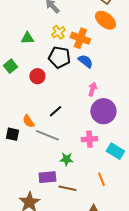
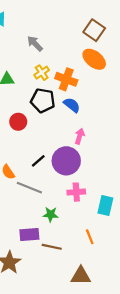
purple circle: (103, 111) -> (66, 161), moved
cyan rectangle: (115, 151) -> (105, 205), turned 72

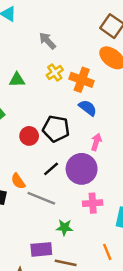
black pentagon: (43, 101) -> (56, 129), moved
red circle: (18, 122) -> (29, 136), moved

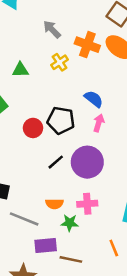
orange cross: (82, 80) -> (87, 45), moved
pink arrow: (96, 142) -> (99, 123), moved
orange semicircle: (18, 181) -> (54, 204), moved, turned -56
gray line: (41, 198) -> (24, 219), moved
pink cross: (93, 203) -> (87, 204), moved

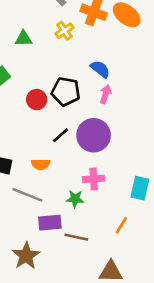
orange semicircle: (54, 204) -> (41, 164), moved
orange line: (114, 248) -> (121, 225), turned 54

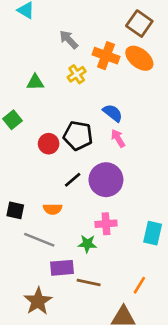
pink arrow: (105, 94) -> (118, 138), turned -48
orange line: (121, 225) -> (139, 285), moved

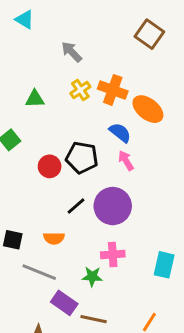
orange cross: (106, 56) -> (113, 90), moved
orange ellipse: (139, 58) -> (148, 109), moved
purple rectangle: (62, 268) -> (64, 303), turned 40

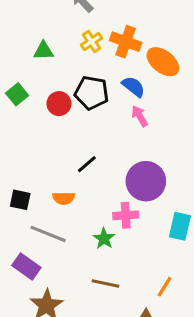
black pentagon: (82, 158) -> (92, 93), moved
red circle: (50, 166) -> (59, 104), moved
purple circle: (113, 206) -> (146, 181), moved
green star: (92, 277) -> (104, 239), turned 30
purple rectangle: (64, 303) -> (26, 267), moved

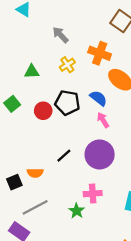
orange cross: (126, 42) -> (100, 53), moved
purple circle: (146, 181) -> (100, 154), moved
orange semicircle: (64, 198) -> (35, 173), moved
black square: (20, 200) -> (14, 182), turned -35
gray line: (48, 234) -> (35, 207), turned -50

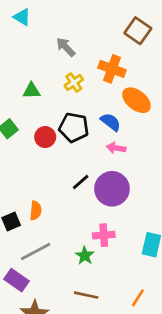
pink arrow: (103, 120) -> (116, 148), turned -49
black line: (64, 156) -> (81, 182), moved
orange semicircle: (35, 173) -> (36, 211), turned -84

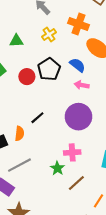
black pentagon: (74, 127) -> (49, 69), turned 30
black line: (81, 182) -> (37, 118), moved
brown line: (86, 295) -> (76, 183), moved, turned -54

